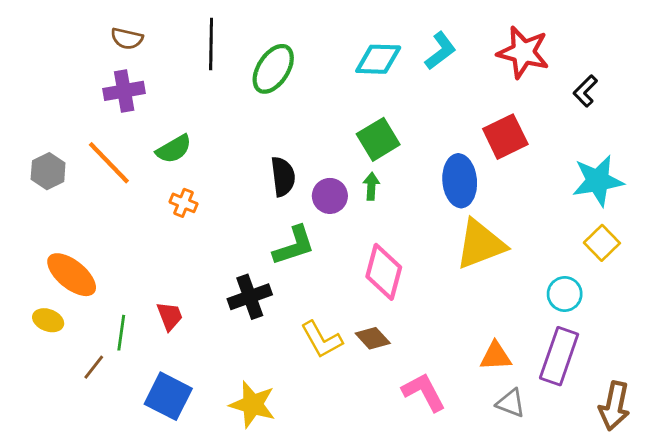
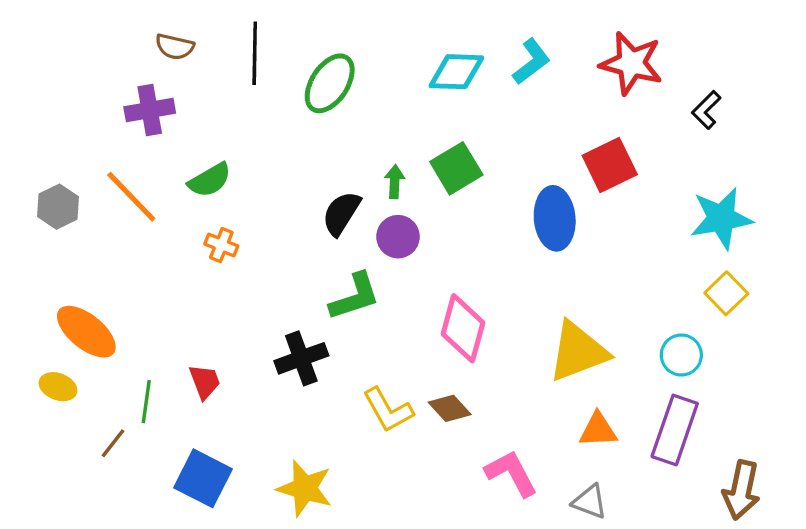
brown semicircle: (127, 38) -> (175, 47), moved
black semicircle: (283, 177) -> (341, 213), turned -141
green arrow: (371, 186) -> (395, 182), moved
yellow triangle: (480, 244) -> (578, 352), moved
gray triangle: (511, 403) -> (590, 502), moved

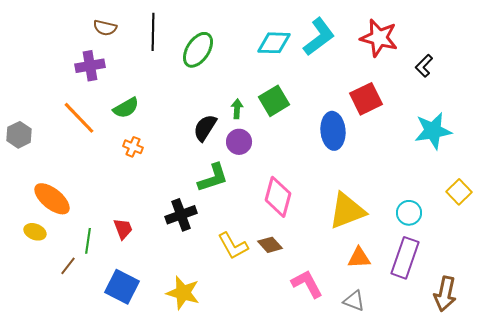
cyan L-shape: (531, 62) -> (319, 37), size x1.4
gray hexagon: (58, 207) -> (19, 135), moved
yellow square: (726, 293) -> (459, 192), moved

